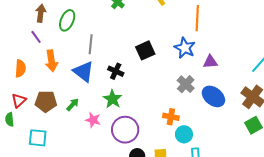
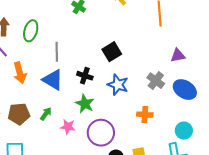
blue star: (185, 48) -> (118, 85), moved
cyan circle: (184, 134) -> (184, 131), moved

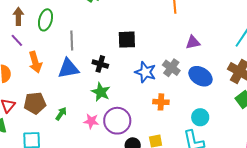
black square: (112, 52) -> (127, 40), turned 30
blue triangle: (53, 80) -> (68, 69), turned -40
blue star: (118, 85) -> (145, 72), moved
green arrow: (46, 114) -> (61, 114), moved
pink star: (68, 127) -> (91, 121), moved

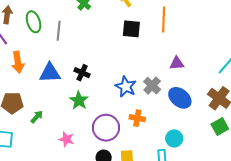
green ellipse: (45, 20) -> (34, 22), turned -40
gray line: (72, 40) -> (59, 31), moved
black square: (127, 40) -> (131, 29), moved
pink star: (91, 121) -> (66, 139), moved
purple circle: (117, 121) -> (106, 128), moved

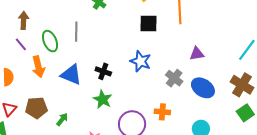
green ellipse: (34, 22) -> (50, 41), moved
blue triangle: (50, 73) -> (71, 75), turned 30
blue star: (126, 87) -> (141, 61), moved

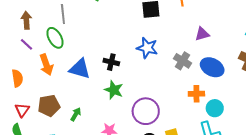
gray line: (76, 32) -> (63, 14), moved
orange cross: (162, 112) -> (196, 94), moved

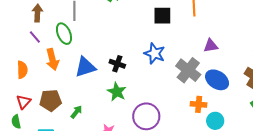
gray cross: (182, 61) -> (188, 70), size x1.4
blue triangle: (80, 69) -> (85, 67), turned -40

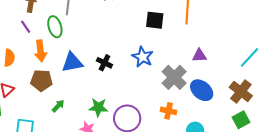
green star: (117, 92) -> (98, 107), moved, turned -30
brown pentagon: (51, 100) -> (41, 80), moved
orange cross: (199, 104) -> (169, 111), moved

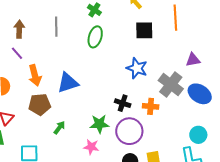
green ellipse: (55, 27) -> (95, 37), moved, turned 40
black cross: (104, 63) -> (123, 103), moved
orange cross: (169, 111) -> (151, 106), moved

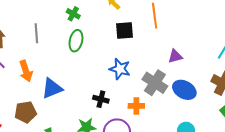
orange arrow: (35, 75) -> (26, 71), moved
black cross: (123, 103) -> (101, 99), moved

